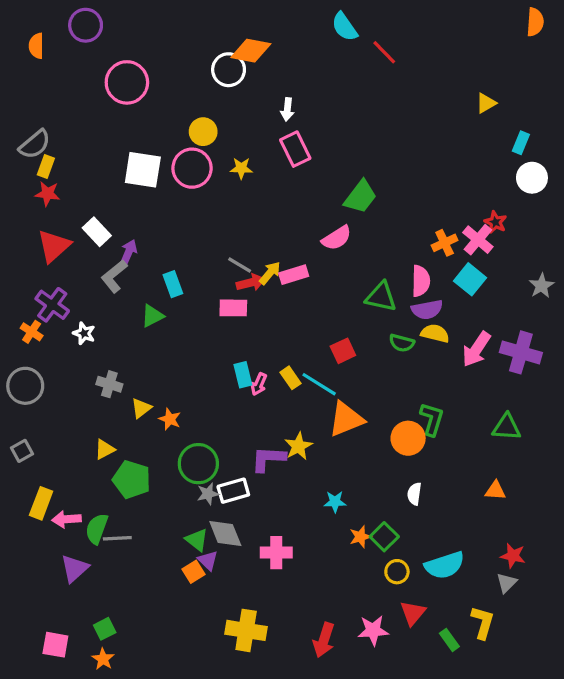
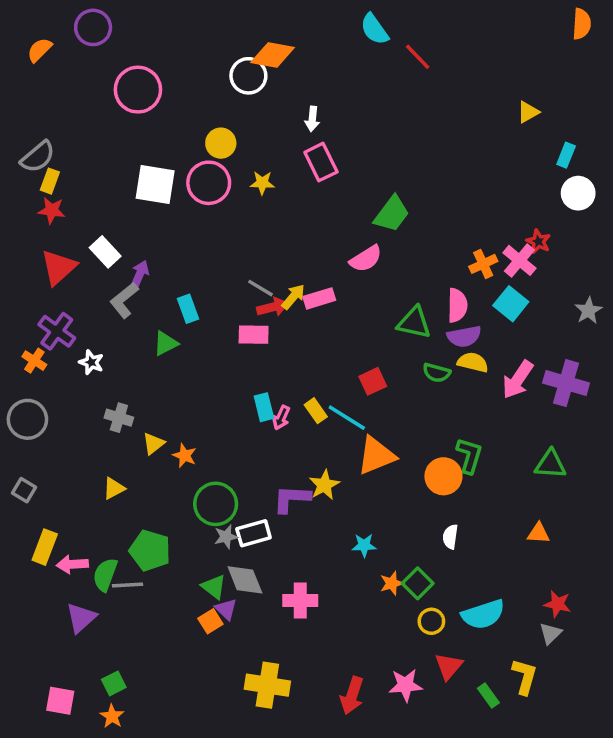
orange semicircle: (36, 46) -> (40, 50), turned 45
gray square: (22, 451) -> (24, 490), turned -30
green pentagon: (132, 480) -> (150, 551), moved

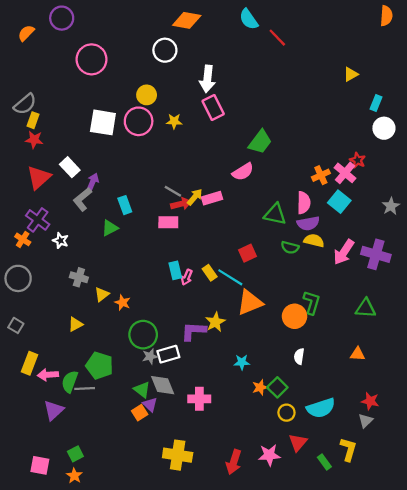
orange diamond: (273, 55) -> (187, 20), moved
white arrow: (312, 119) -> (207, 79), size x1.6

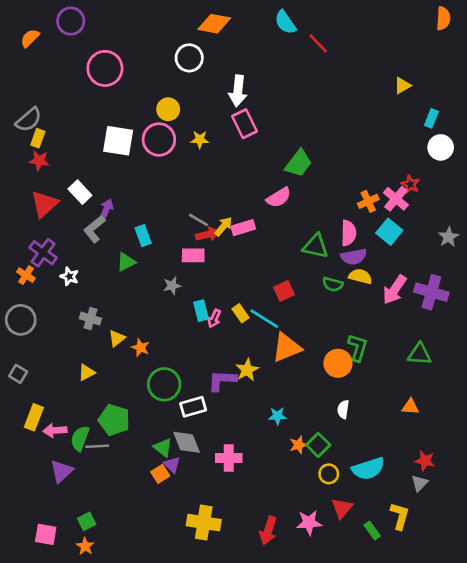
gray star: (150, 356) -> (172, 286), moved

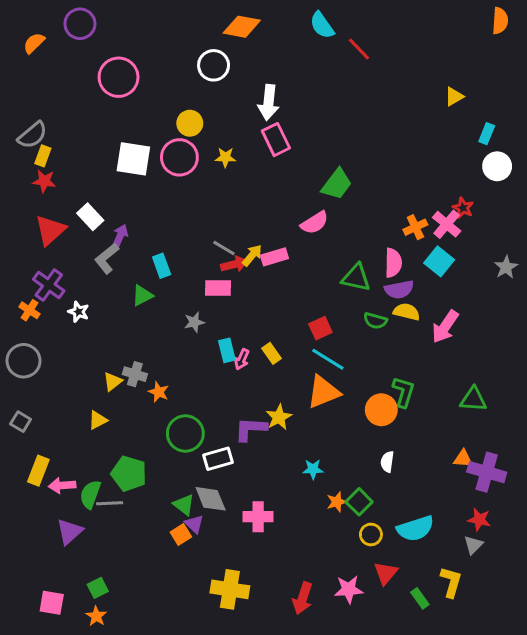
purple cross: (431, 292) -> (487, 472), moved
gray cross: (90, 319) -> (135, 374), moved
cyan line: (264, 319) -> (328, 359), moved
yellow triangle: (117, 338) -> (113, 382), moved

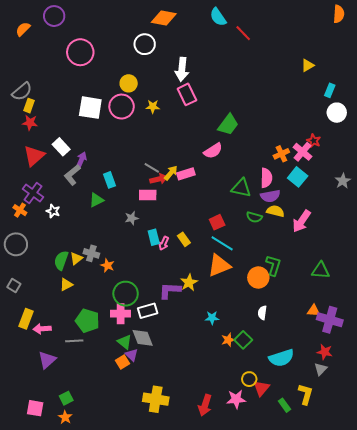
green semicircle: (90, 494) -> (61, 260), moved
pink cross: (258, 517) -> (121, 314), moved
yellow circle: (371, 534) -> (249, 379), moved

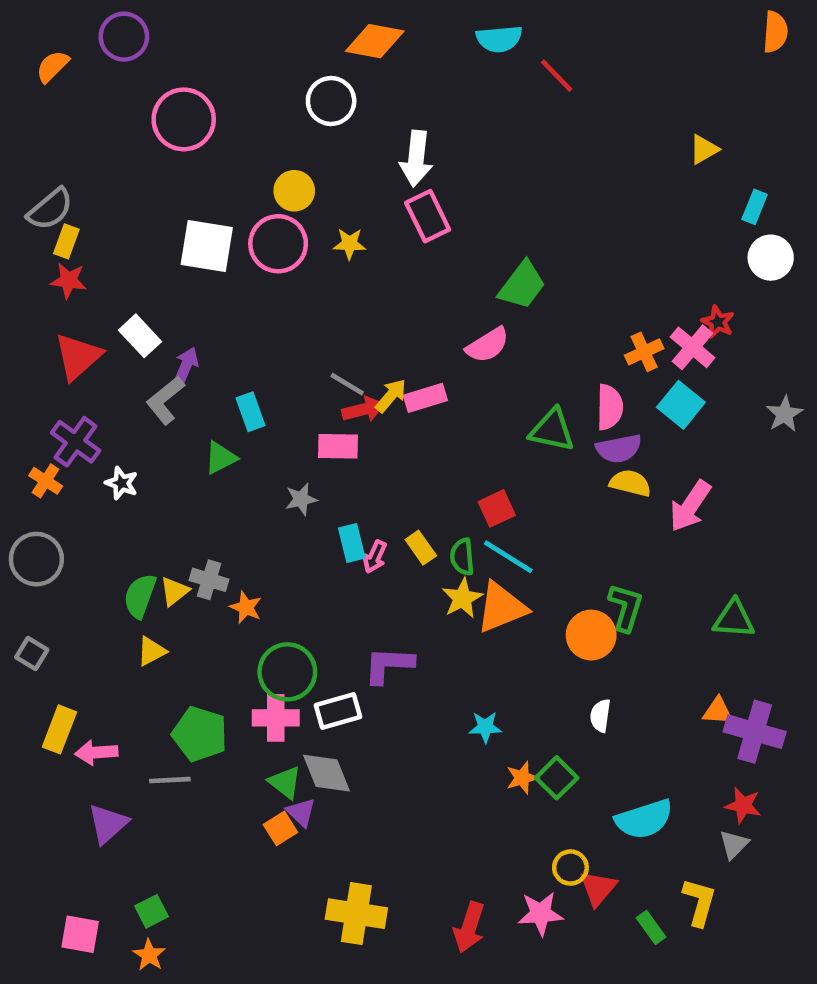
cyan semicircle: (218, 17) -> (499, 39), turned -60
green semicircle: (254, 217) -> (462, 557), moved, turned 70
yellow star: (189, 283) -> (462, 598), moved

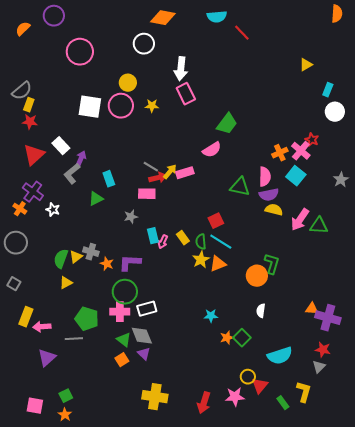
orange triangle: (501, 607) -> (218, 264), size x0.7
green triangle: (734, 619) -> (319, 226), moved
purple L-shape: (389, 665) -> (130, 263), moved
purple triangle: (301, 812) -> (144, 354), moved

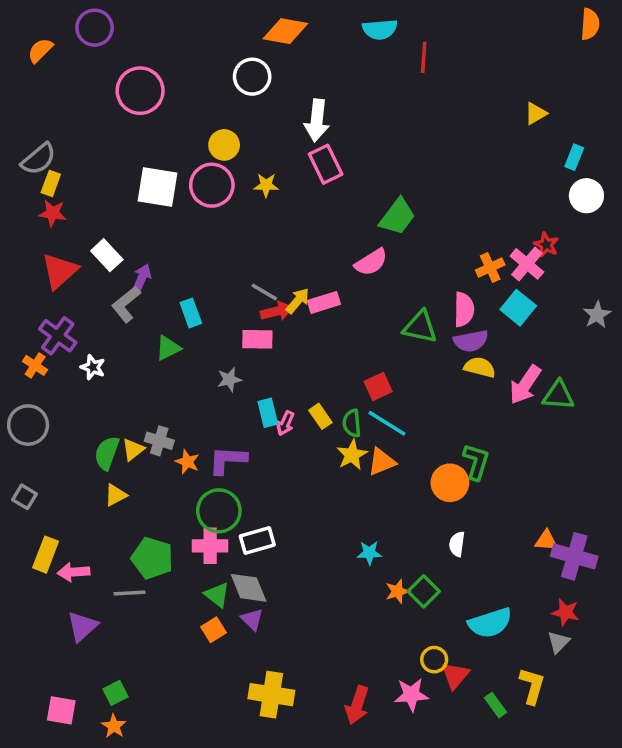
red line: (242, 33) -> (424, 57), turned 48

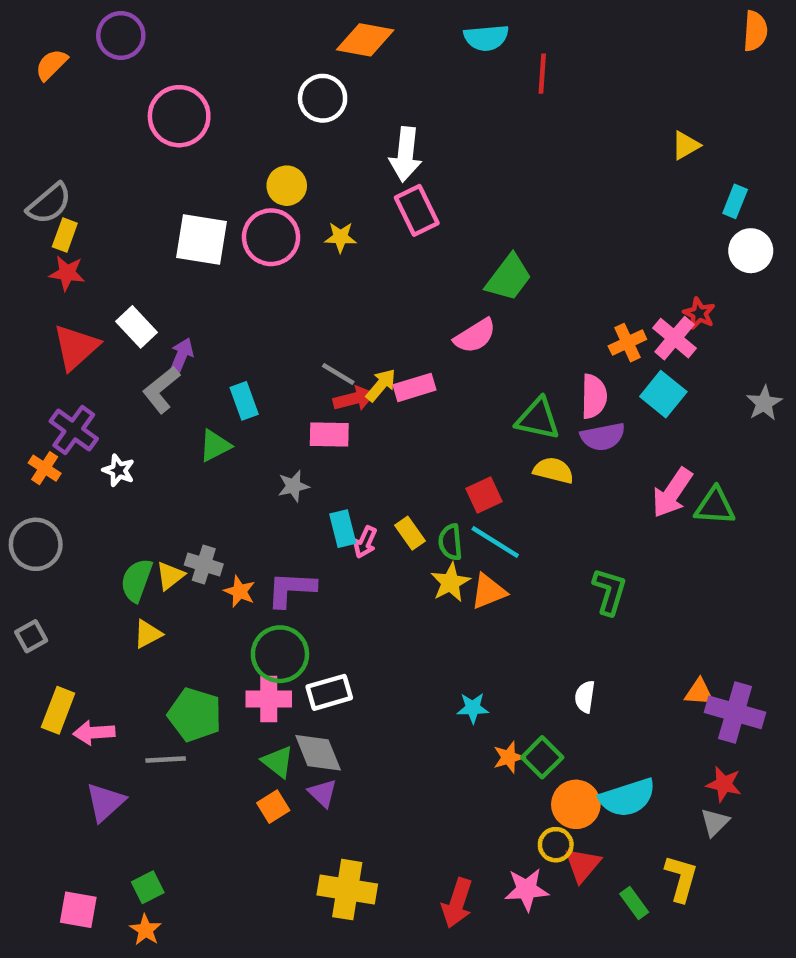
yellow semicircle: (480, 367) -> (553, 470), moved
orange circle: (450, 483) -> (576, 804), moved
gray square: (25, 497) -> (31, 636), turned 30

